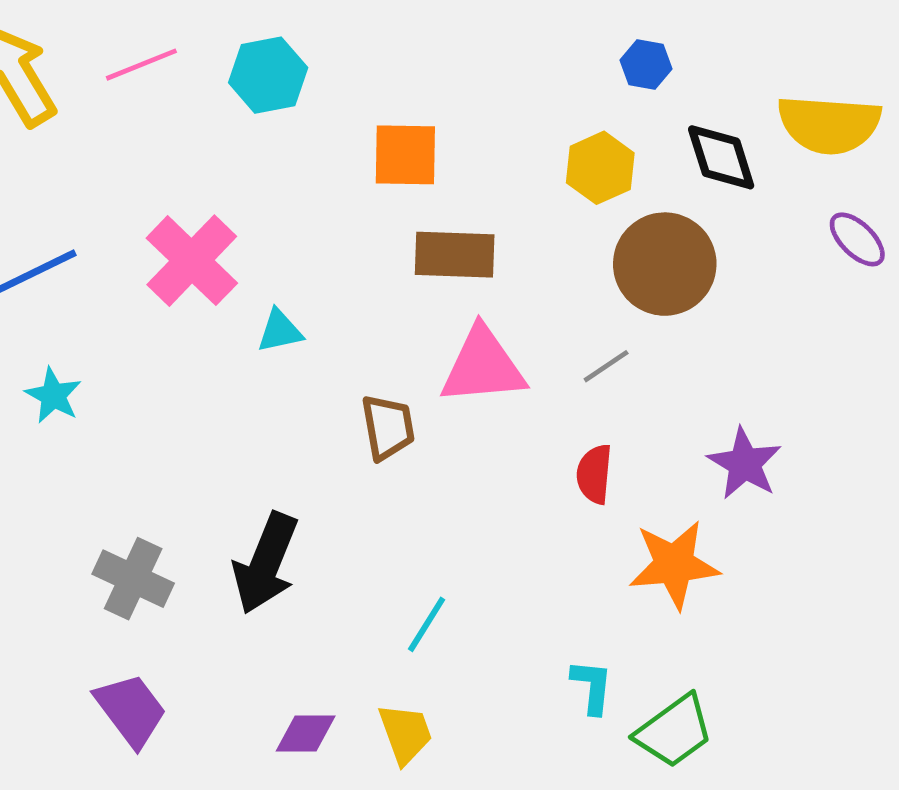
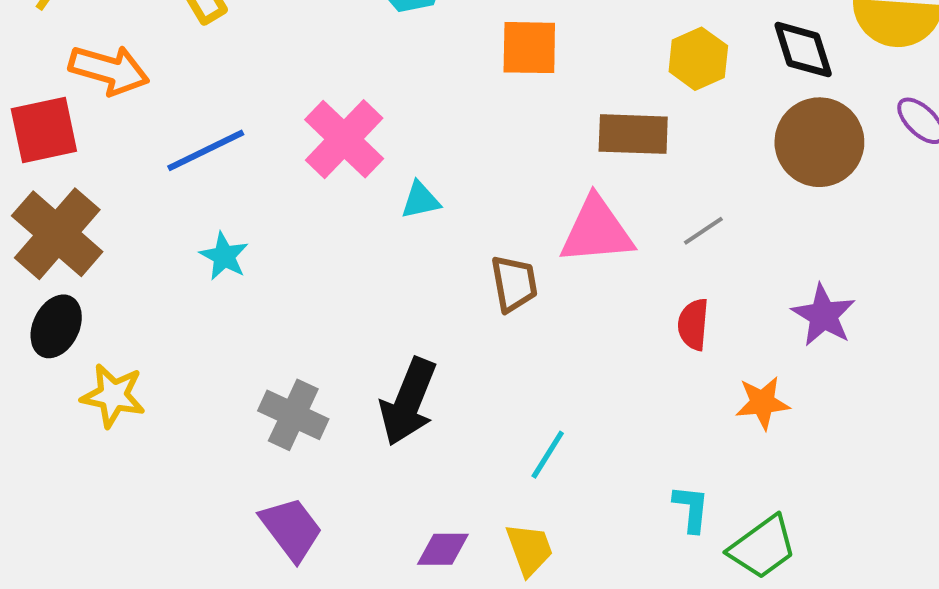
brown rectangle: (455, 255) -> (633, 134), moved
brown circle: (665, 264) -> (819, 142), moved
orange star: (674, 565) -> (762, 403), size x0.7

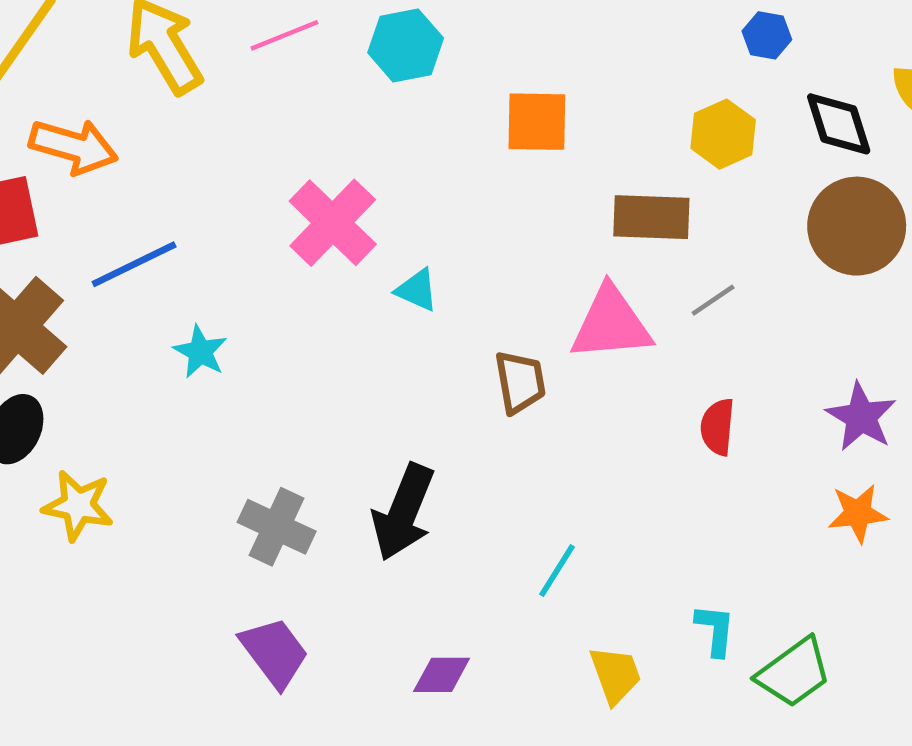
blue line: (206, 150) -> (134, 264), moved
cyan triangle: (420, 200) -> (417, 290), turned 36
gray line: (703, 231) -> (713, 300), moved
orange star: (762, 403) -> (858, 513), moved
yellow trapezoid: (529, 549) -> (615, 675), moved

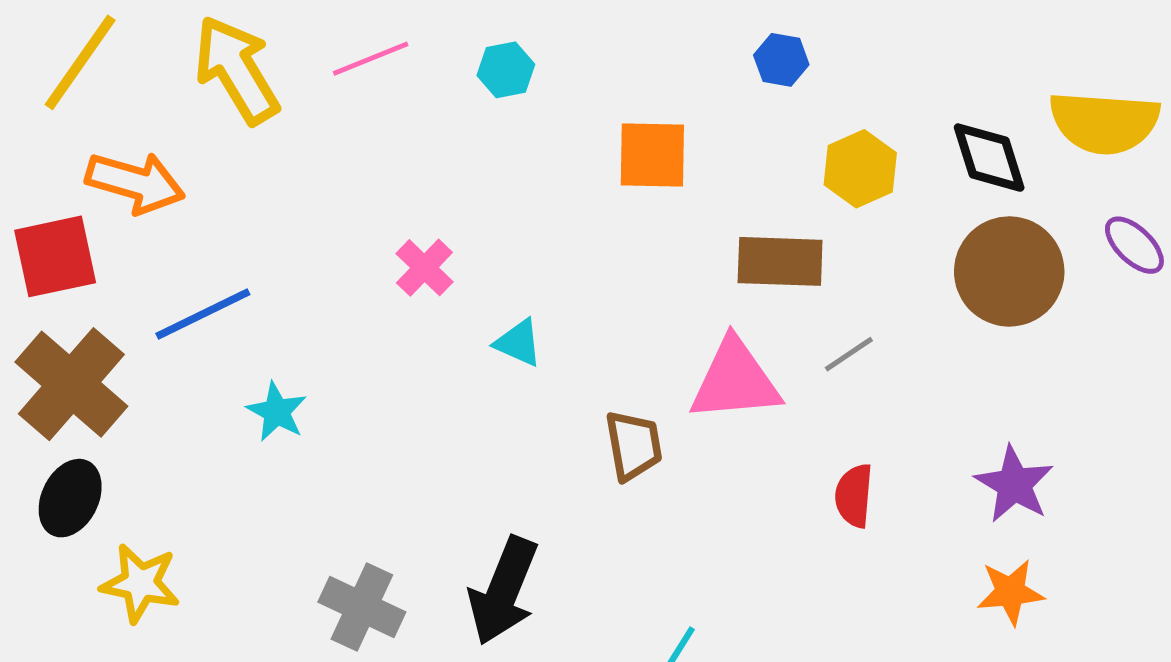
blue hexagon: (767, 35) -> (781, 60), moved
cyan hexagon: (406, 45) -> (506, 70), size x0.7
pink cross: (333, 223) -> (424, 268), size x0.6

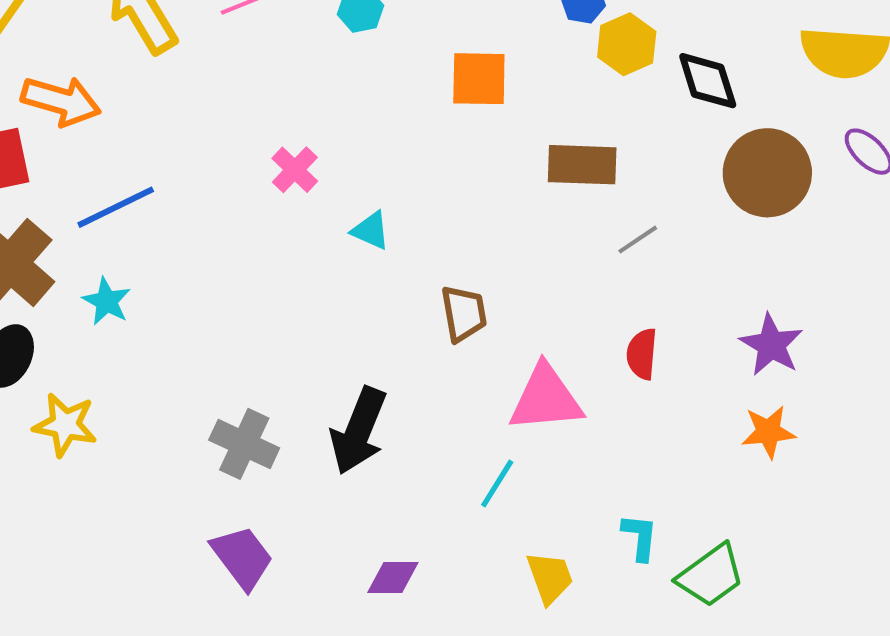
black diamond: (989, 158) -> (708, 81), moved
yellow hexagon: (860, 169) -> (627, 44), moved
pink triangle: (735, 380) -> (546, 398), moved
cyan star: (277, 412) -> (107, 301), moved

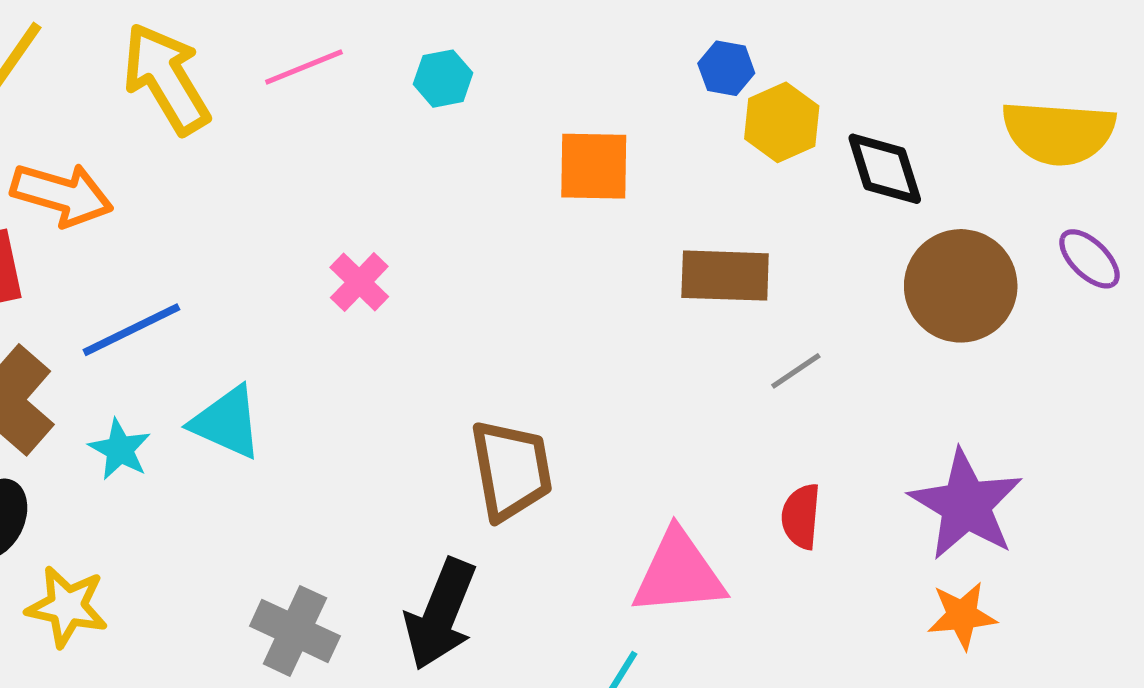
cyan triangle: (371, 230) -> (227, 422), moved, size x1.5
brown trapezoid: (464, 313) -> (511, 470), moved, size x1.4
purple star: (771, 345) -> (966, 505), size x1.4

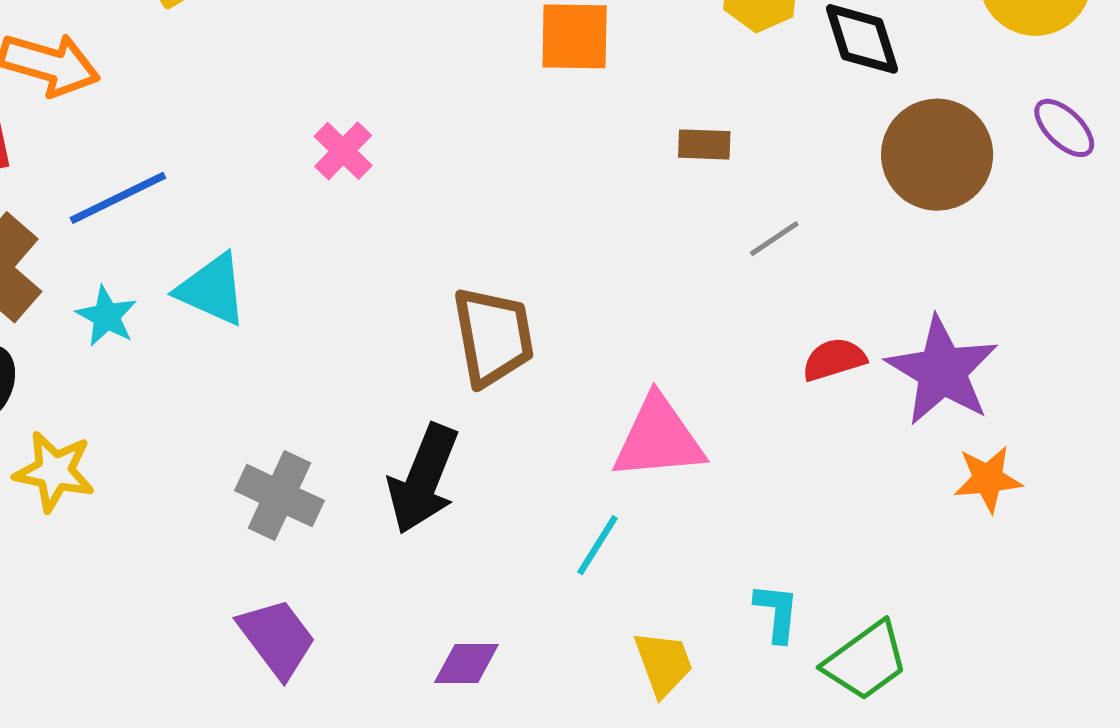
brown rectangle: (725, 276) -> (704, 144), size x0.6
red semicircle: (801, 516) -> (834, 359), moved, turned 68
orange star: (962, 616) -> (988, 479), moved

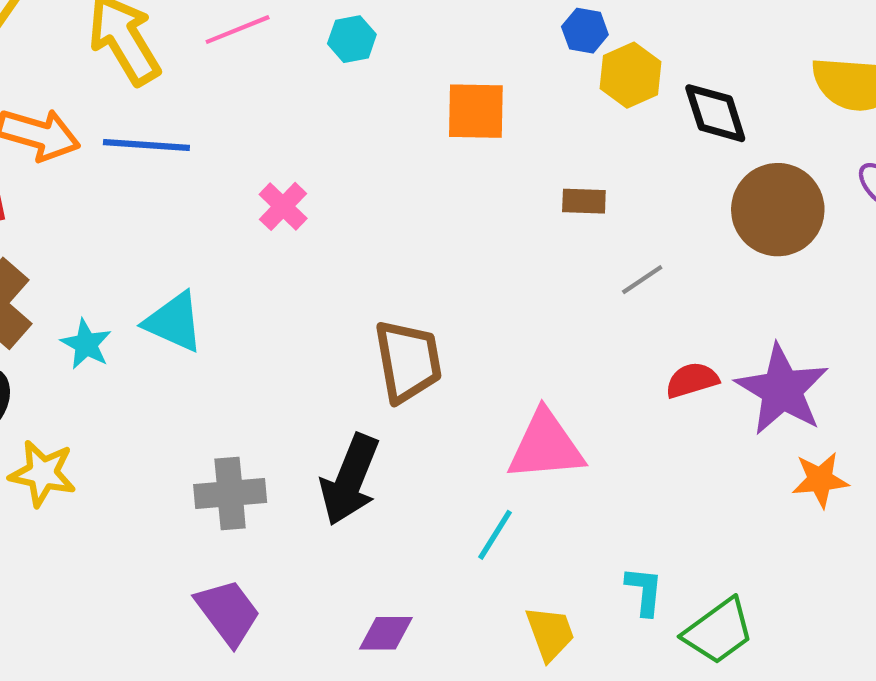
blue line: (118, 198) -> (146, 145), moved, turned 30
gray cross: (279, 496) -> (230, 494), turned -30

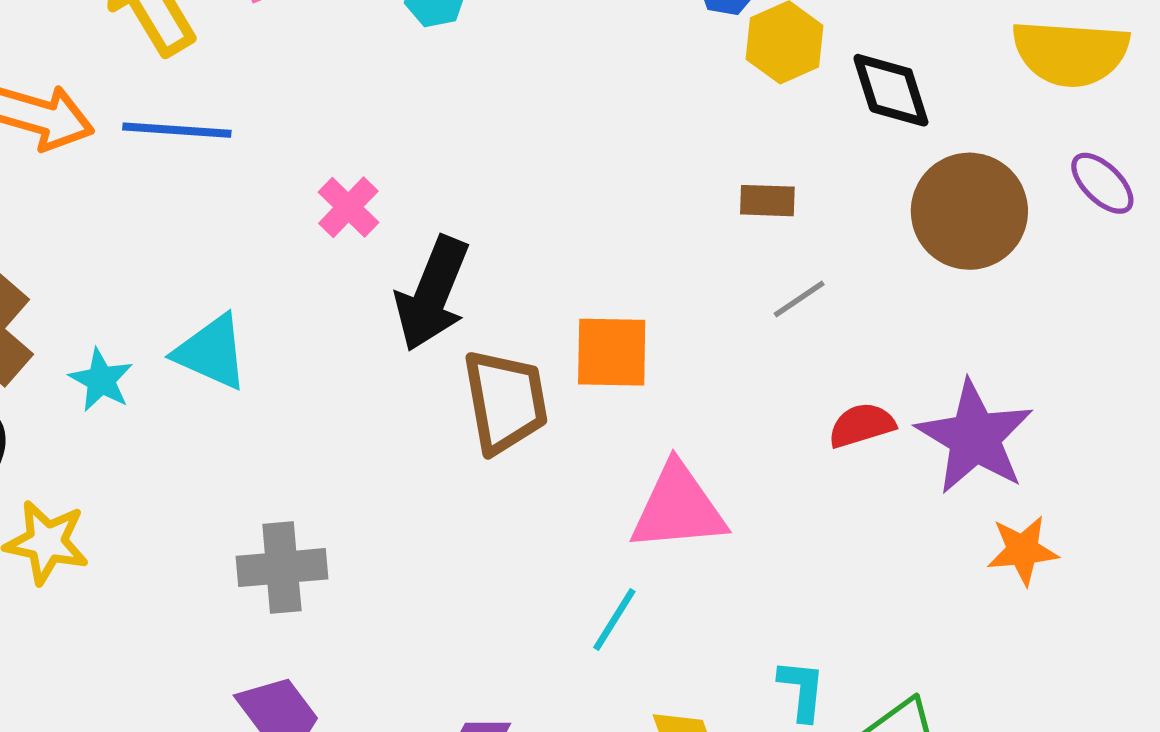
orange square: (476, 111) -> (612, 352), moved
brown rectangle: (584, 201) -> (767, 201), moved
black arrow: (350, 480) -> (432, 294), moved

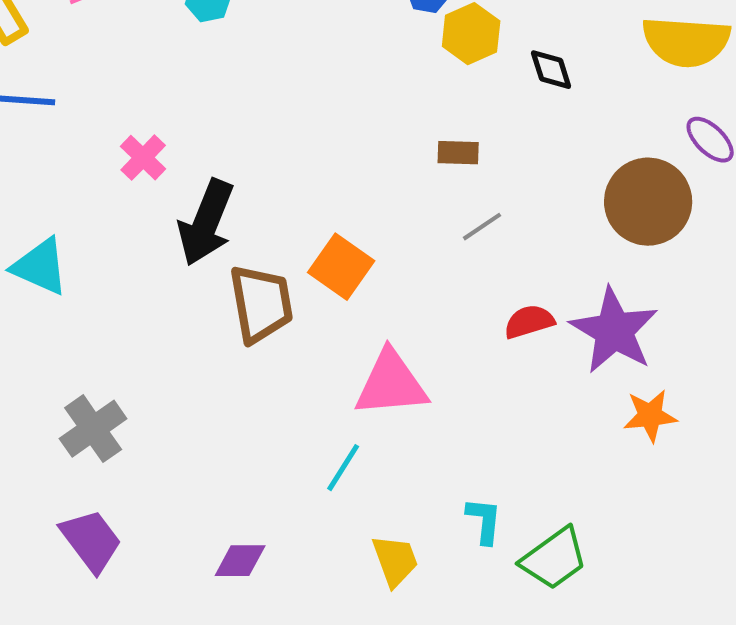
black diamond: (891, 90) -> (551, 70), size x0.7
brown circle: (969, 211) -> (648, 202), moved
orange square: (612, 352) -> (341, 267), turned 34
gray cross: (282, 568) -> (93, 429), turned -30

